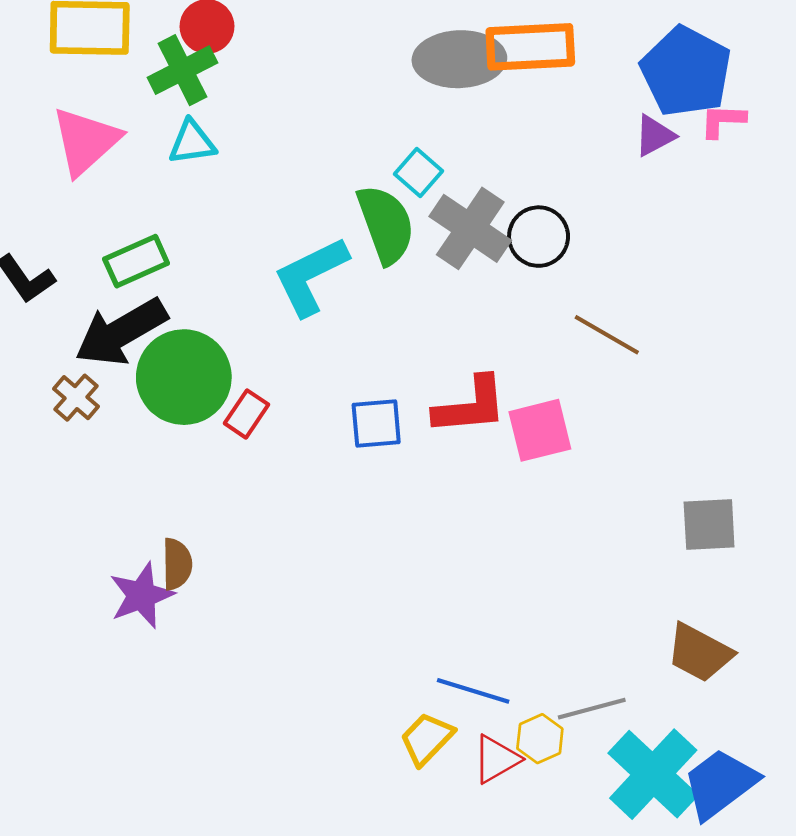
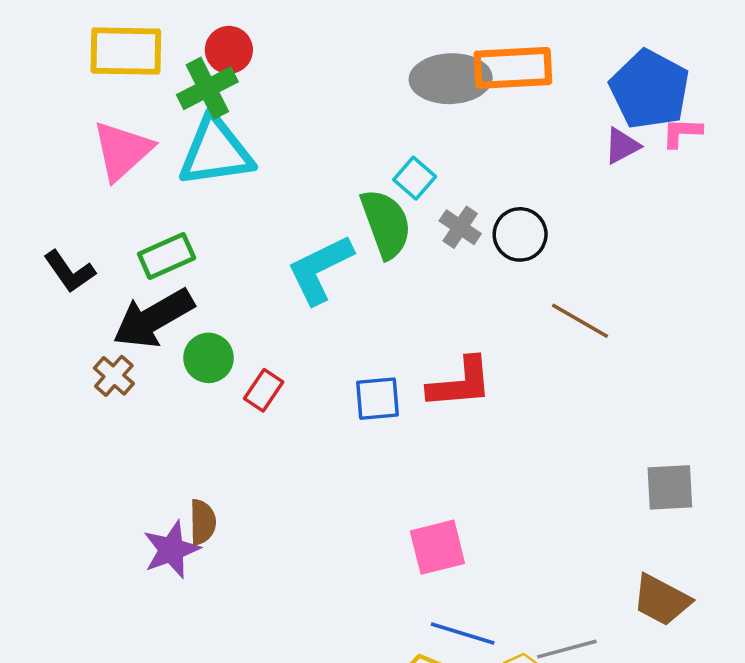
cyan triangle: (192, 142) -> (216, 152), size x1.8
gray cross: (470, 228) -> (460, 227), size x0.6
green circle: (184, 377) -> (209, 358), size x0.6
pink square: (540, 430) -> (437, 547), moved

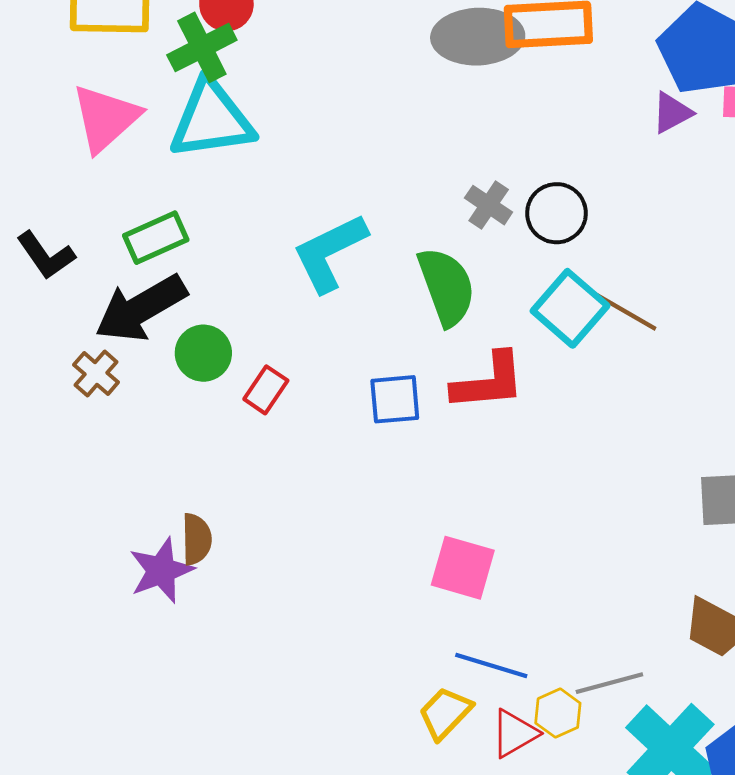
cyan square: (415, 178) -> (570, 308), moved, size x1.6
green semicircle: (386, 224) -> (446, 287), moved
pink square: (437, 547) -> (463, 568), turned 30

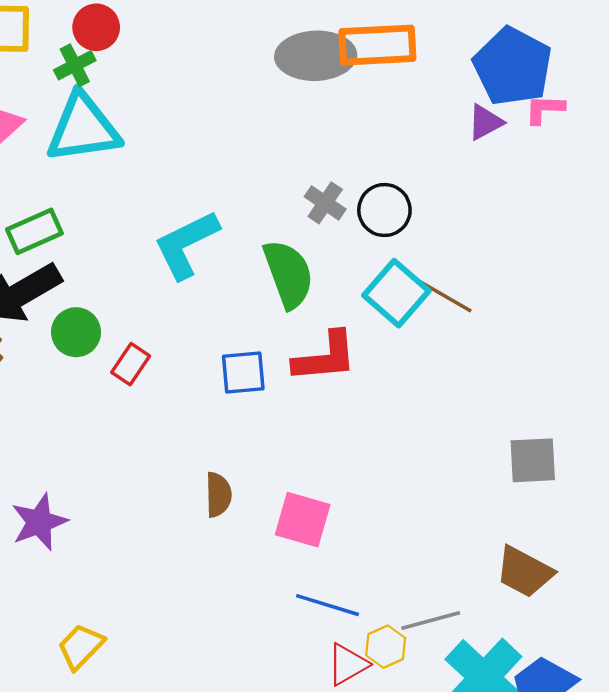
green cross: (202, 47) -> (75, 65), size x0.7
brown semicircle: (197, 539) -> (218, 495), moved
yellow trapezoid: (445, 713) -> (81, 647), moved

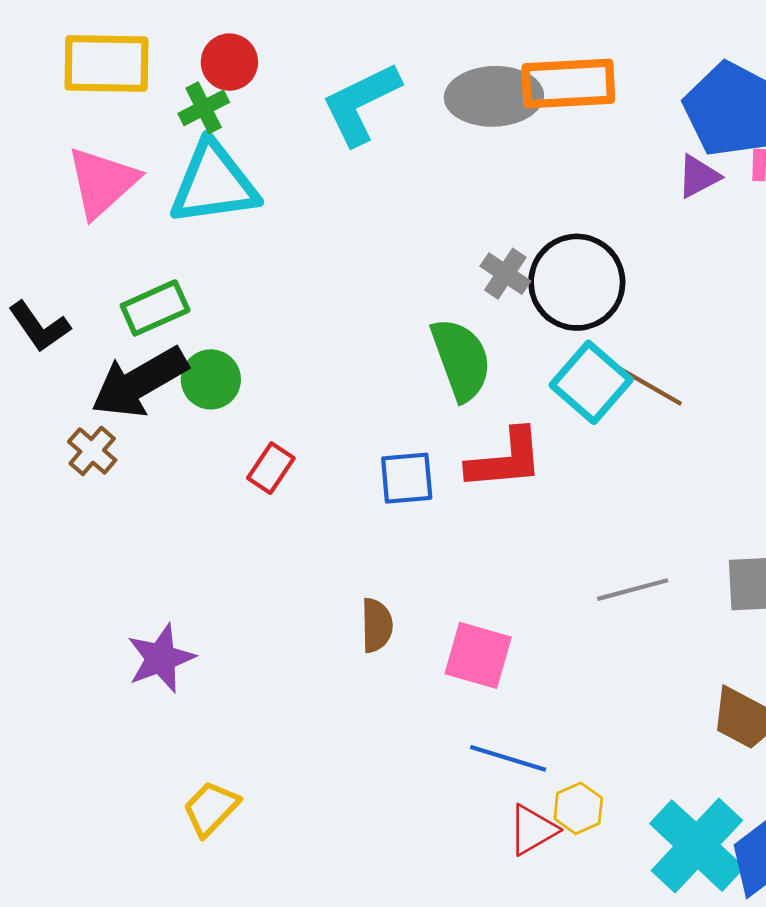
black circle: (384, 210) -> (577, 282), size x1.5
cyan L-shape: (186, 244) -> (361, 104), moved
green circle: (76, 332) -> (211, 379), moved
gray line: (431, 620) -> (633, 590), moved

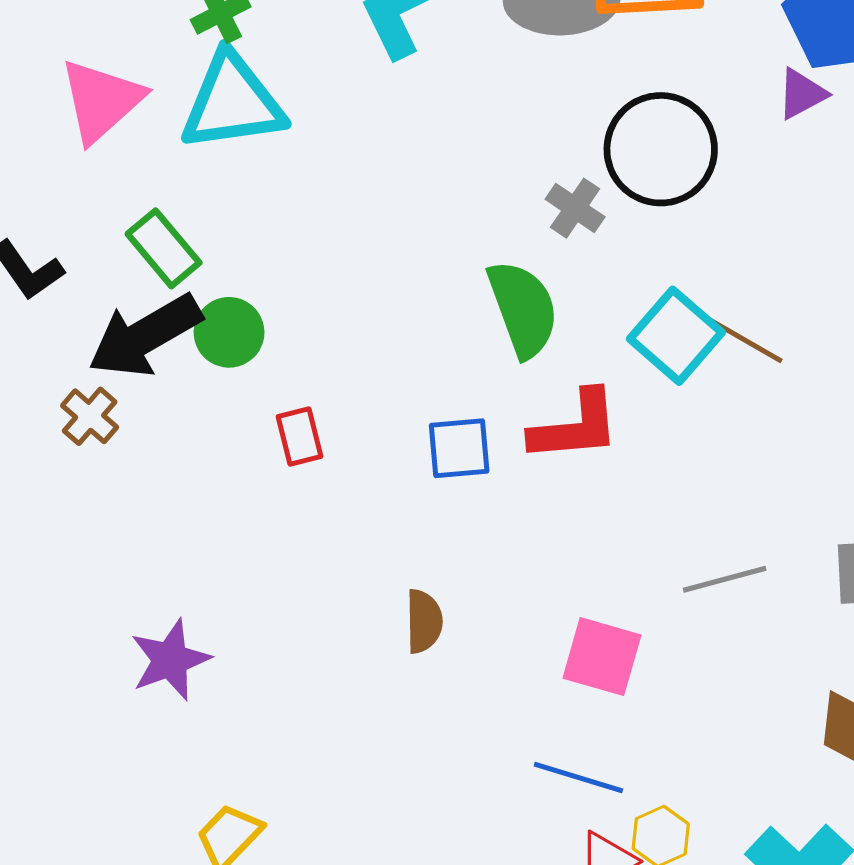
black circle: (577, 282) -> (661, 149), moved
green rectangle: (155, 308) -> (164, 248), turned 74
red rectangle: (271, 468) -> (300, 436), turned -48
pink square: (478, 655) -> (602, 657), moved

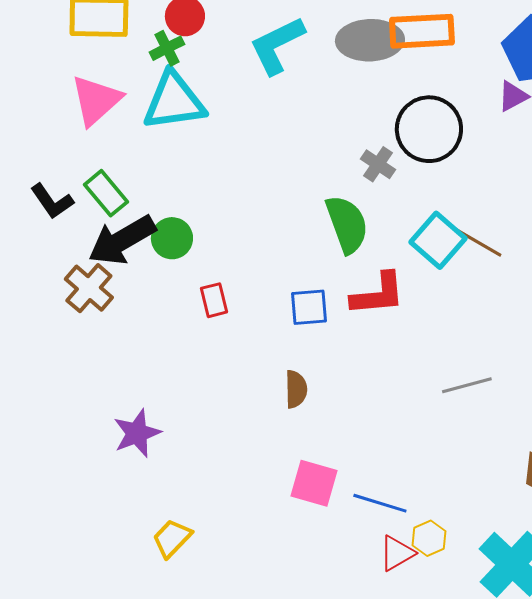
green rectangle: (164, 248) -> (106, 193), moved
brown cross: (90, 416) -> (89, 288), size x1.4
brown semicircle: (424, 621) -> (296, 389), moved
pink square: (602, 657) -> (314, 483), moved

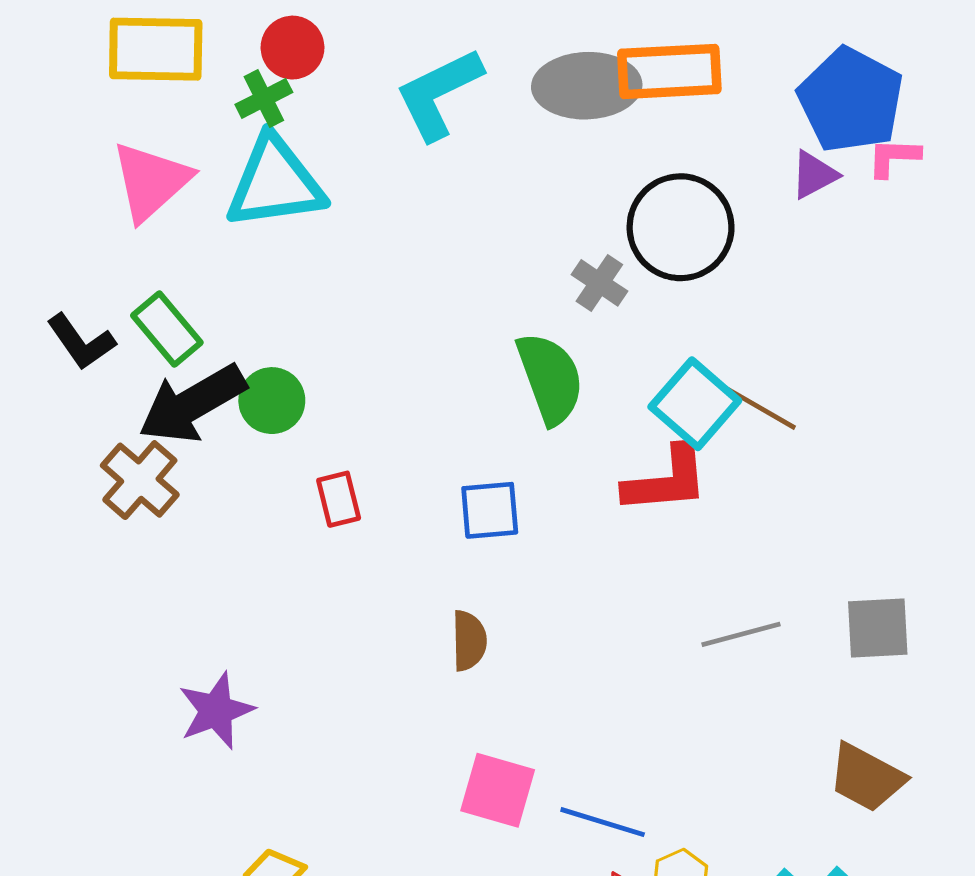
red L-shape: (378, 294) -> (666, 480), moved

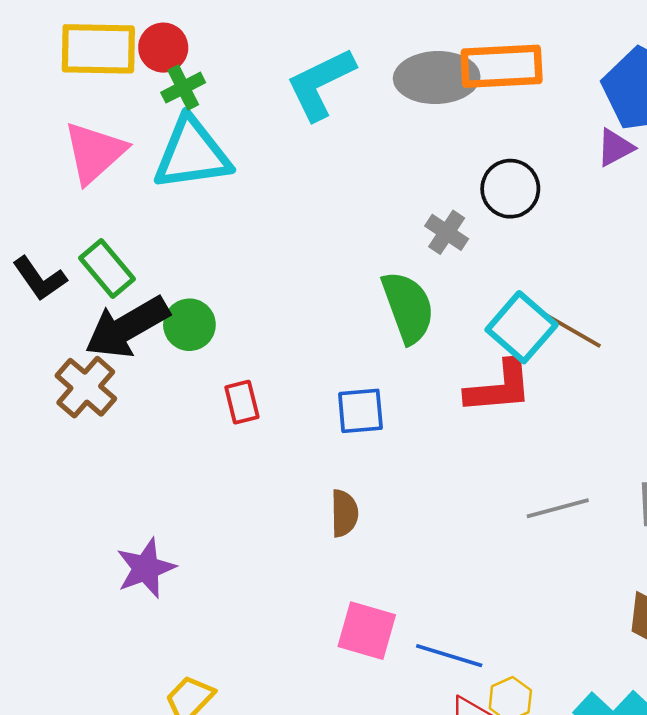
red circle: (292, 48) -> (163, 48), moved
black circle: (681, 227) -> (510, 189), size x0.7

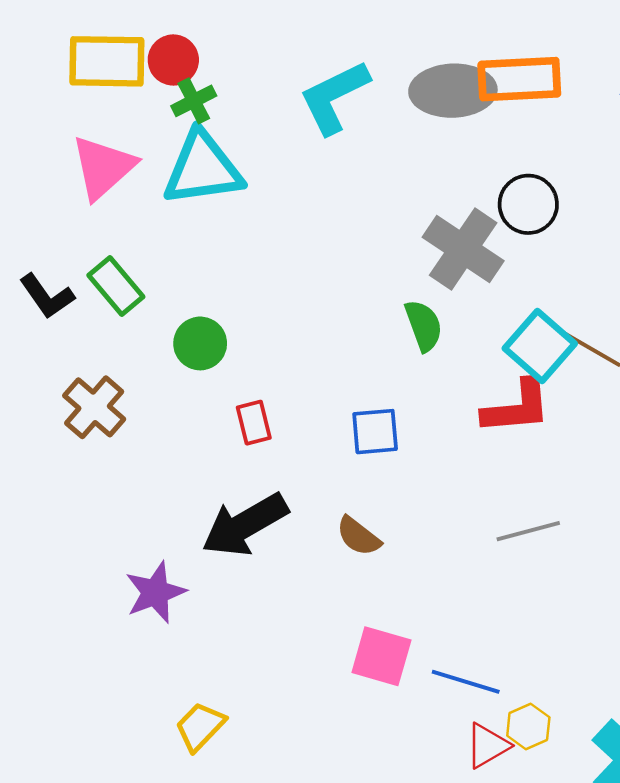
gray cross: (447, 232) -> (463, 249), size x1.8
green semicircle: (408, 307) -> (424, 326), size x0.7
black arrow: (127, 327) -> (245, 525), moved
gray line: (558, 508) -> (528, 531), moved
brown semicircle: (344, 513) -> (358, 536), turned 129

